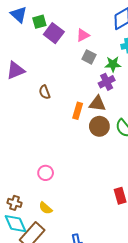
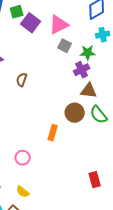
pink triangle: (83, 35) -> (59, 25), size x1.5
brown semicircle: (45, 92) -> (22, 80), turned 40
brown triangle: (97, 104) -> (89, 91), moved
orange rectangle: (78, 111) -> (53, 133), moved

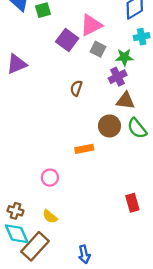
purple square: (31, 23) -> (67, 40), moved
brown semicircle: (22, 80) -> (76, 88), moved
orange rectangle: (53, 133) -> (84, 149), turned 63

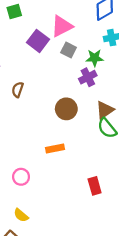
brown semicircle: (76, 88) -> (18, 90), moved
brown triangle: (126, 101) -> (105, 110), moved, turned -42
brown circle: (109, 126) -> (66, 109), moved
red rectangle: (132, 203) -> (95, 186), moved

